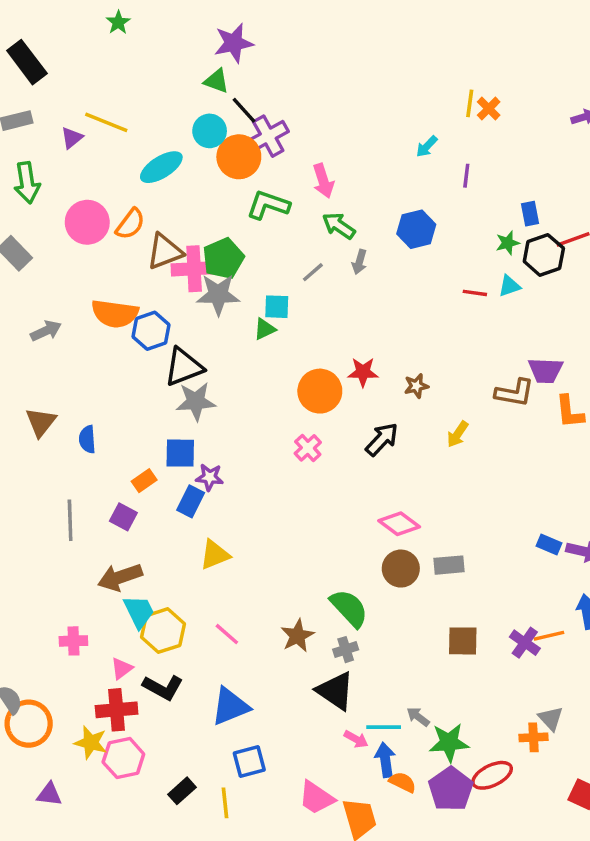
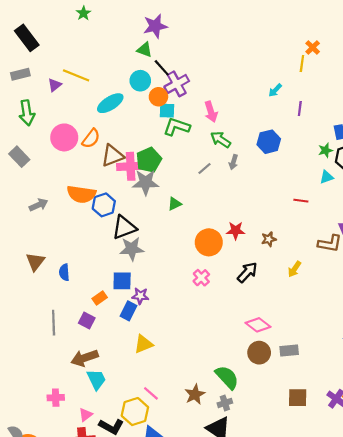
orange cross: (489, 109) -> (313, 47), moved
orange circle: (239, 157) -> (158, 97), size x0.7
red line: (475, 293) -> (301, 201), moved
cyan square: (277, 307) -> (167, 111), moved
yellow hexagon: (163, 631) -> (135, 412), moved

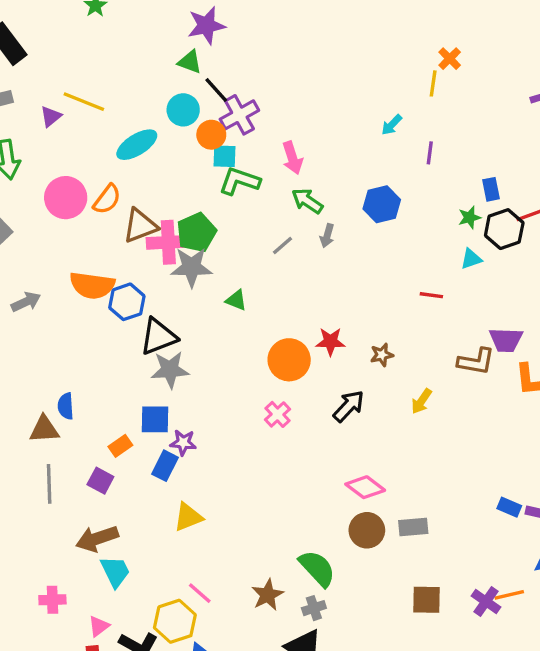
green triangle: (175, 204) -> (236, 300), turned 48
brown triangle: (35, 262) -> (44, 429), moved, turned 48

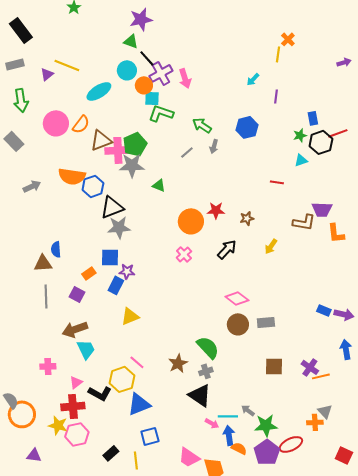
pink arrow: (292, 158) -> (185, 78), moved
orange line: (509, 595) -> (321, 376), moved

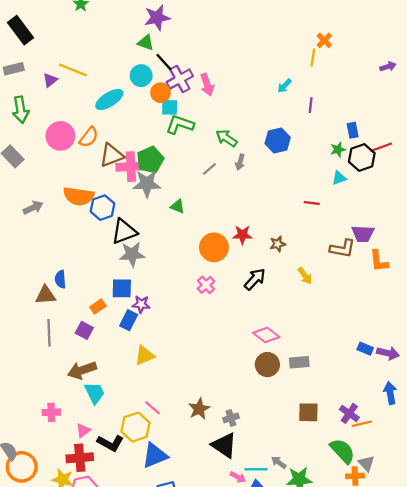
yellow arrow: (271, 246) -> (305, 276), turned -70
green semicircle: (208, 347) -> (342, 451), moved

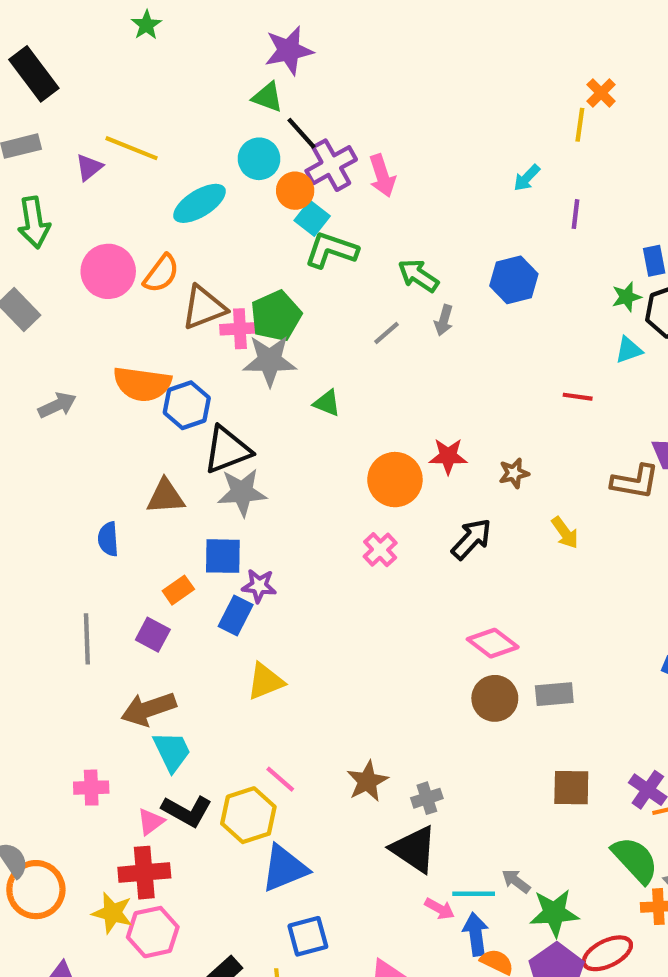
cyan square: (170, 107) -> (312, 218), turned 36
pink cross: (131, 167) -> (240, 329), size x0.7
brown triangle: (46, 295) -> (166, 497), moved
black L-shape: (110, 443) -> (187, 811), moved

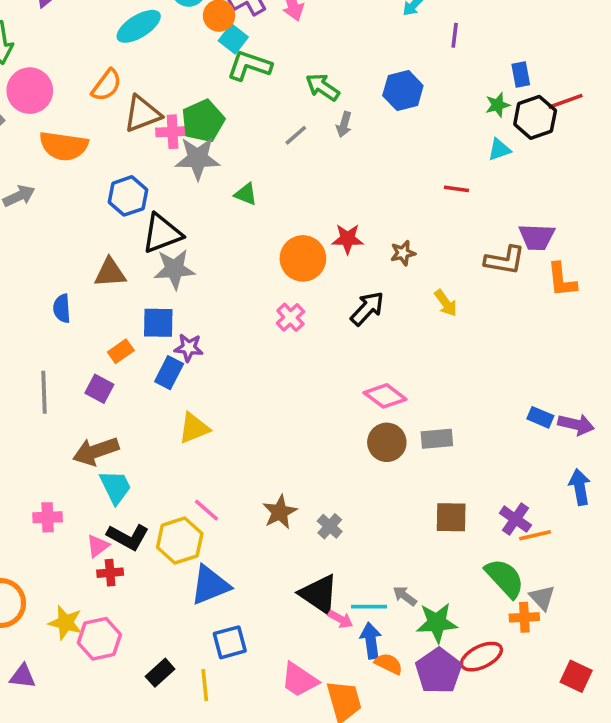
pink circle: (108, 271) -> (30, 91), moved
orange semicircle: (142, 384) -> (64, 146), moved
gray cross: (427, 798) -> (330, 526), turned -30
black triangle: (414, 849) -> (319, 594), moved
red cross: (144, 873) -> (110, 573), moved, size x0.6

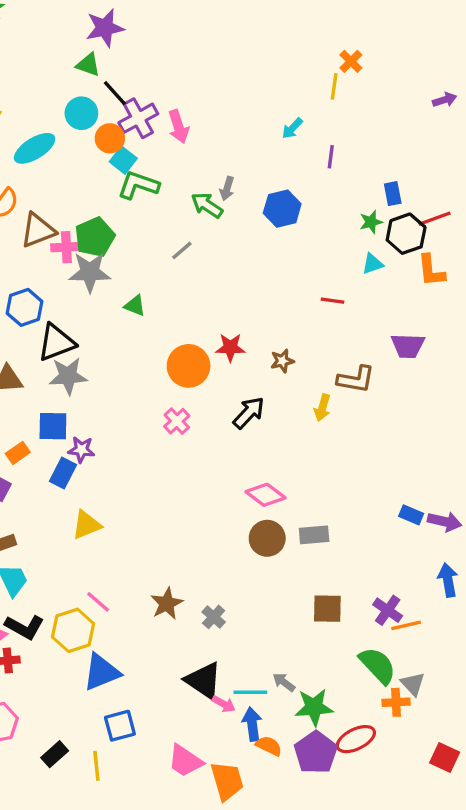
gray arrow: (344, 125) -> (227, 189), moved
brown L-shape: (505, 260) -> (356, 379), moved
orange L-shape: (562, 280) -> (431, 271), moved
yellow arrow: (446, 303) -> (322, 408), turned 52

